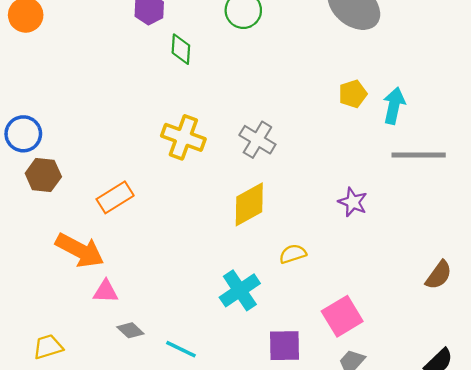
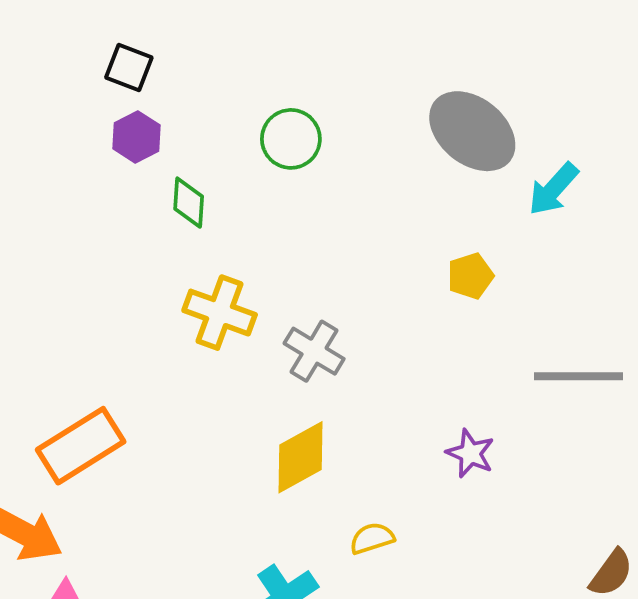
cyan arrow: (394, 106) -> (553, 189), moved, turned -150
yellow cross: (183, 137) -> (220, 313), moved
orange rectangle: (115, 197) -> (81, 446), size x1.4

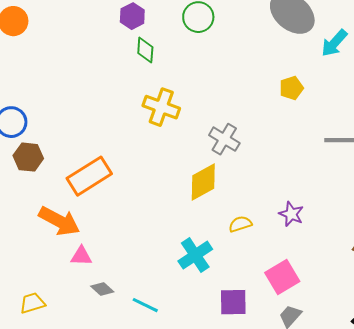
purple hexagon: (137, 137) -> (132, 16), moved
gray cross: (314, 351) -> (224, 139), moved
purple star: (470, 453) -> (291, 214), moved

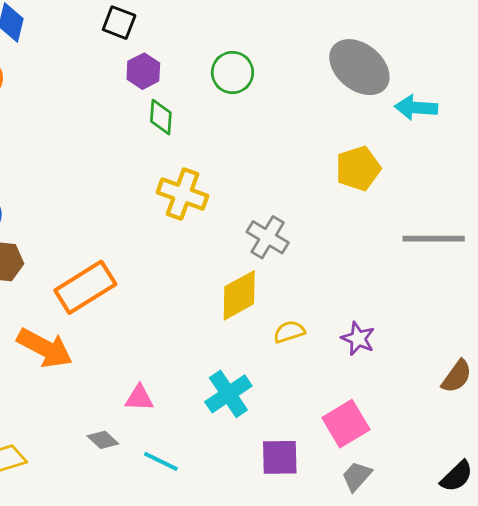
cyan arrow: (334, 43) -> (416, 108), turned 52
yellow pentagon: (291, 88) -> (358, 168), size x1.4
yellow semicircle: (240, 224) -> (289, 332), moved
pink triangle: (81, 256) -> (139, 398), moved

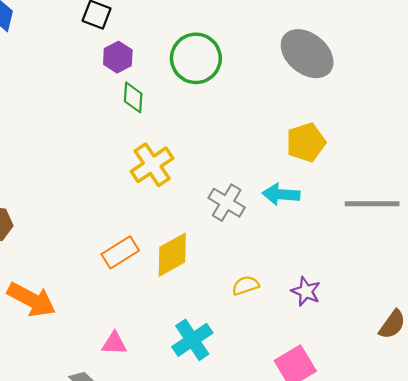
green circle: (232, 73) -> (196, 58), size x1.4
cyan arrow: (416, 108) -> (281, 194), moved
yellow cross: (183, 194) -> (152, 165), turned 36
orange rectangle: (85, 287) -> (120, 252), moved, size x0.7
yellow diamond: (239, 295) -> (172, 255), moved

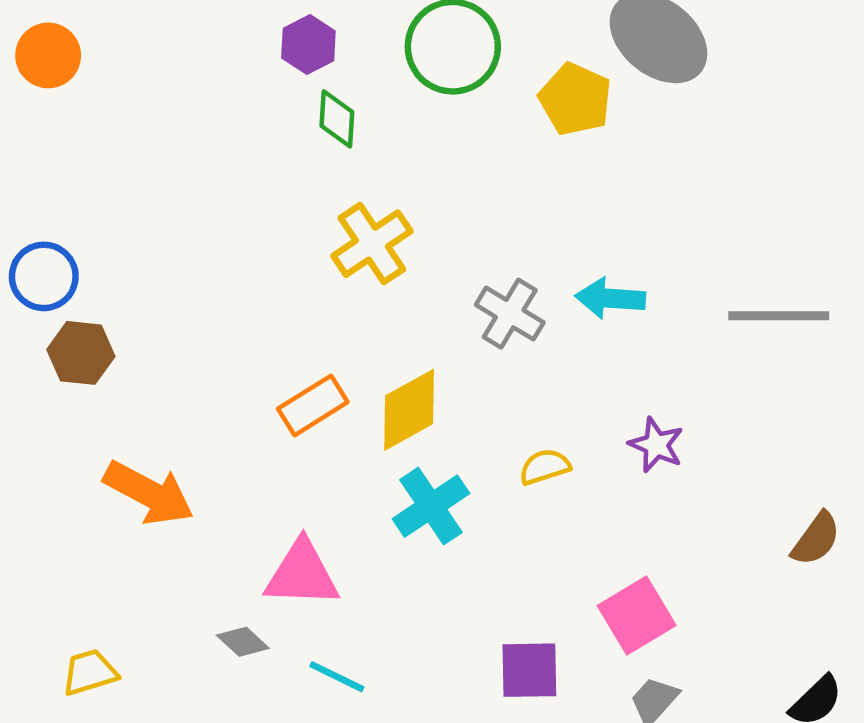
yellow pentagon: (306, 142) -> (575, 99), moved, turned -30
purple star: (306, 291) -> (656, 445), moved
cyan cross: (192, 340) -> (431, 506), moved
pink triangle: (114, 343) -> (302, 574), size x1.6

